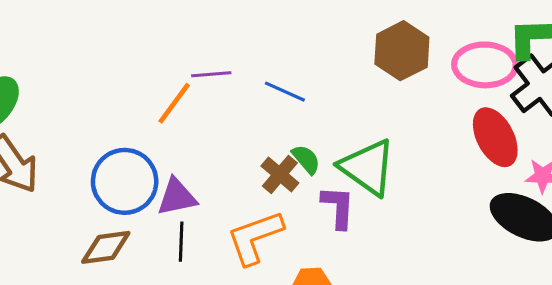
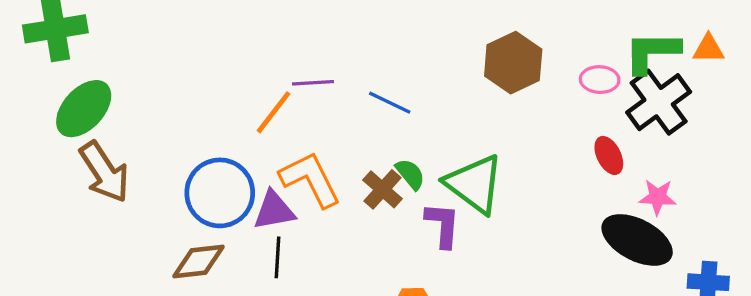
pink ellipse: (485, 65) -> (600, 80), size x0.6
red ellipse: (495, 137) -> (609, 155), size x0.6
orange L-shape: (255, 237) -> (310, 179), moved, turned 82

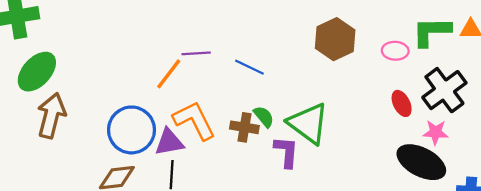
black cross: (659, 102) -> (444, 90), moved
brown arrow: (104, 172) -> (51, 116), turned -132
brown cross: (382, 189) -> (244, 127), turned -32

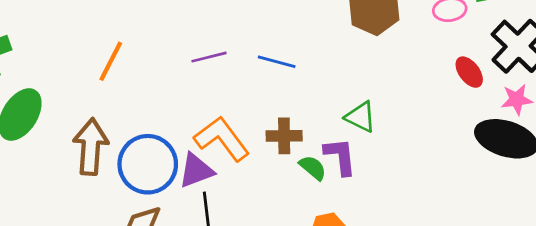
orange line: (169, 74) -> (111, 61), moved
brown arrow: (51, 116) -> (91, 147), moved
green semicircle: (264, 117) -> (313, 168), moved
green triangle: (308, 123) -> (361, 117), size x0.6

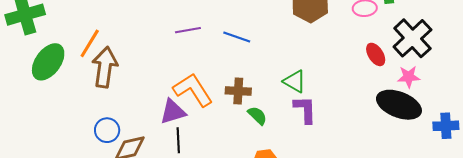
orange line: (111, 61) -> (90, 43), moved
brown arrow: (91, 147) -> (105, 67), moved
purple L-shape: (340, 156) -> (305, 110), moved
blue circle: (148, 164) -> (107, 130), moved, size x0.6

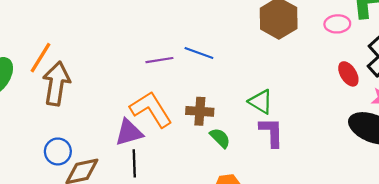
purple line: (188, 30) -> (159, 60), moved

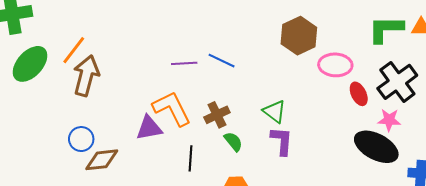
pink ellipse: (337, 24) -> (335, 65), moved, size x1.4
brown cross: (200, 111) -> (217, 115), turned -35
black line: (134, 163) -> (190, 158), moved

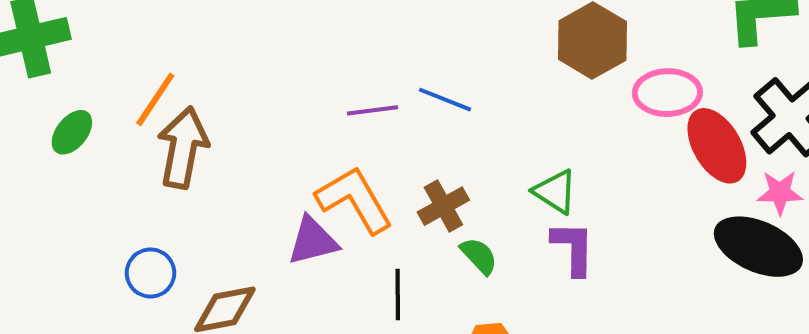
green ellipse: (30, 64) -> (72, 132), size x0.6
red ellipse: (359, 94) -> (717, 146), size x1.6
blue circle: (81, 139) -> (150, 273), moved

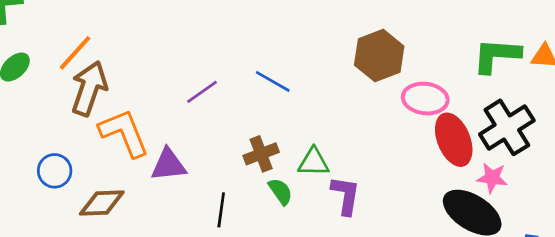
purple line: (373, 110) -> (202, 92), moved, turned -36
green triangle: (555, 192) -> (314, 162), moved, turned -40
orange L-shape: (354, 200) -> (124, 133), moved

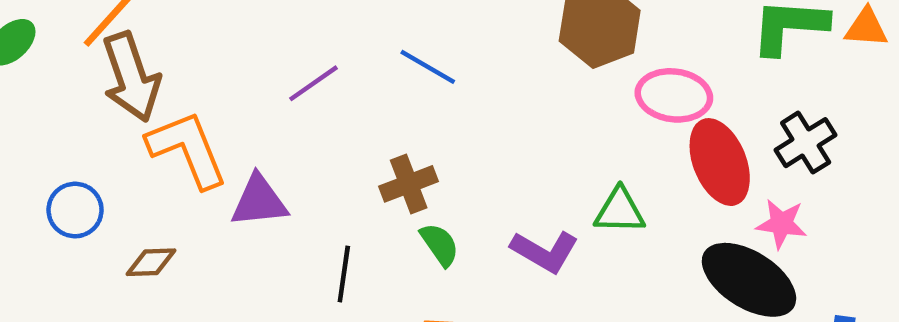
brown arrow: (89, 88) -> (131, 77), turned 142
black cross: (507, 127) -> (806, 143), size x0.7
green triangle: (314, 162) -> (620, 211), moved
purple L-shape: (346, 195) -> (545, 251), turned 111
brown diamond: (102, 203) -> (151, 262), size x0.7

